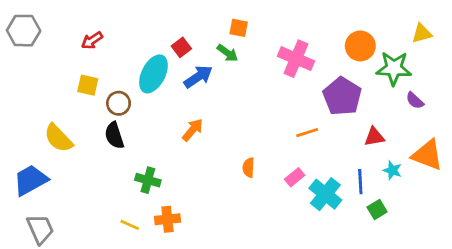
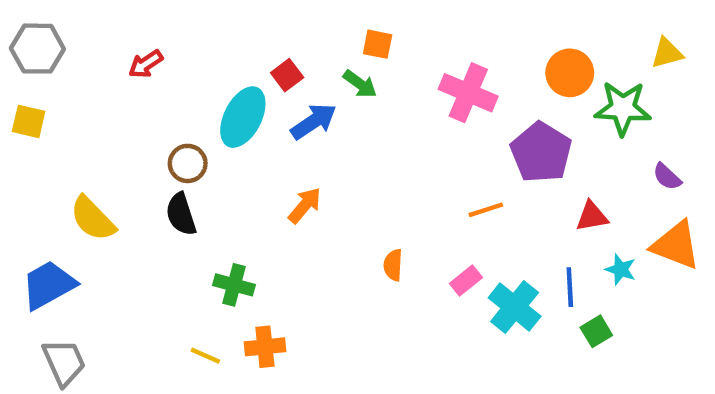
yellow square: (88, 85) -> (29, 121), moved
purple semicircle: (415, 100) -> (667, 177), moved

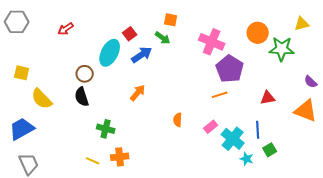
yellow square: (29, 121) -> (22, 73), moved
purple pentagon: (541, 152) -> (230, 69), moved
purple semicircle: (667, 177) -> (311, 82), moved
cyan star: (621, 269) -> (247, 159), moved

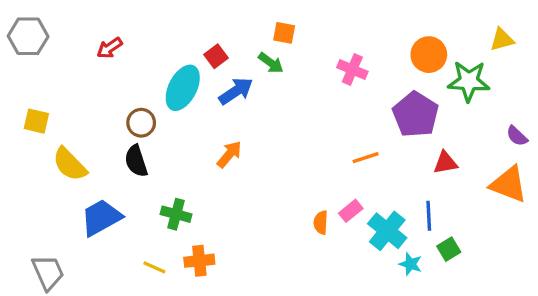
pink cross: (212, 42) -> (352, 70), size x0.7
purple pentagon: (230, 69) -> (415, 114), moved
orange semicircle: (178, 120) -> (321, 222), moved
blue trapezoid: (22, 129) -> (101, 218), moved

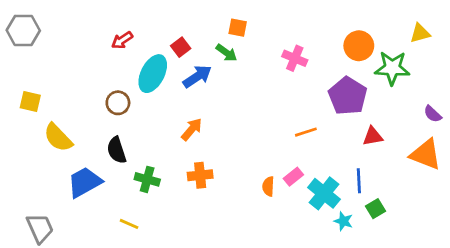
red arrow: (110, 48) -> (122, 40), moved
black semicircle: (136, 161) -> (117, 150), moved
orange cross: (199, 261) -> (200, 175), moved

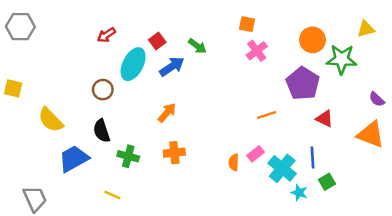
orange square: (238, 28) -> (247, 24), moved
pink cross: (295, 58) -> (257, 51), turned 30
yellow square: (30, 101) -> (13, 88), moved
red triangle: (373, 136) -> (325, 119), turned 36

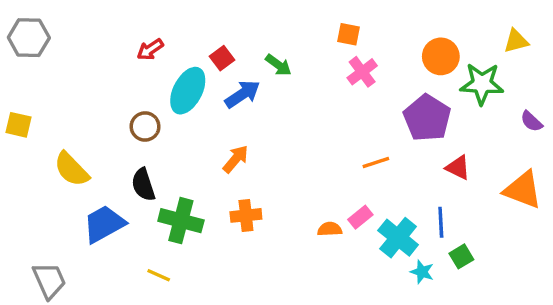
purple semicircle: (377, 99) -> (531, 121), moved
green cross: (128, 156) -> (181, 221), size x1.4
orange semicircle: (234, 162) -> (330, 229), turned 84

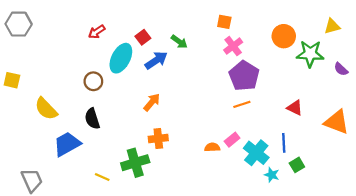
purple pentagon: (427, 118) -> (244, 76), moved
purple semicircle: (531, 121) -> (341, 69), moved
green cross: (181, 221) -> (135, 163), moved, turned -32

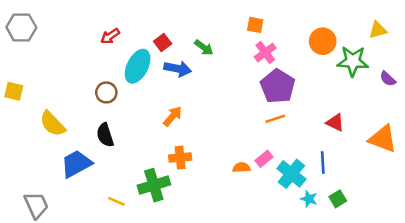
blue arrow: (156, 60) -> (178, 69), turned 45
green square: (297, 165) -> (338, 199), moved

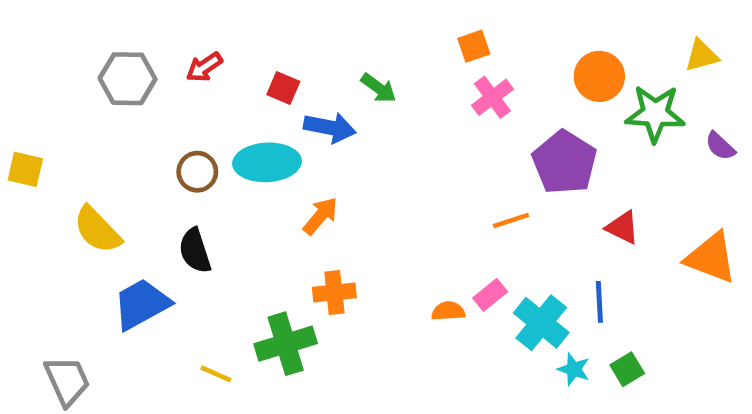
orange square: (255, 25) -> (474, 46), turned -30
gray hexagon: (21, 27) -> (128, 79), moved
red square: (163, 42) -> (283, 88), moved, turned -30
cyan ellipse: (138, 66) -> (267, 162), moved, turned 60
purple pentagon: (278, 86) -> (564, 162), moved

